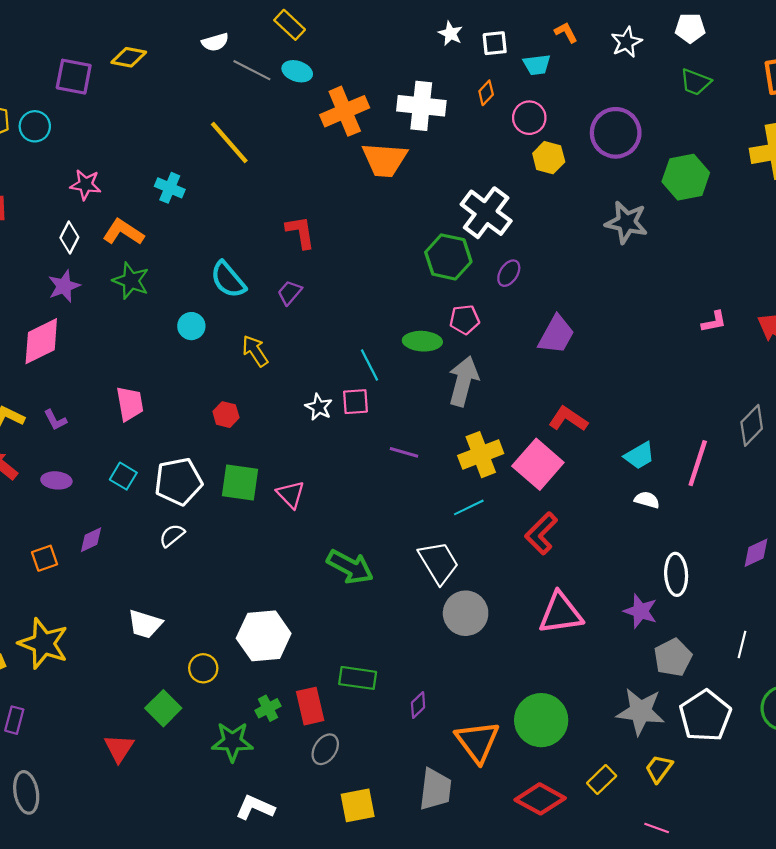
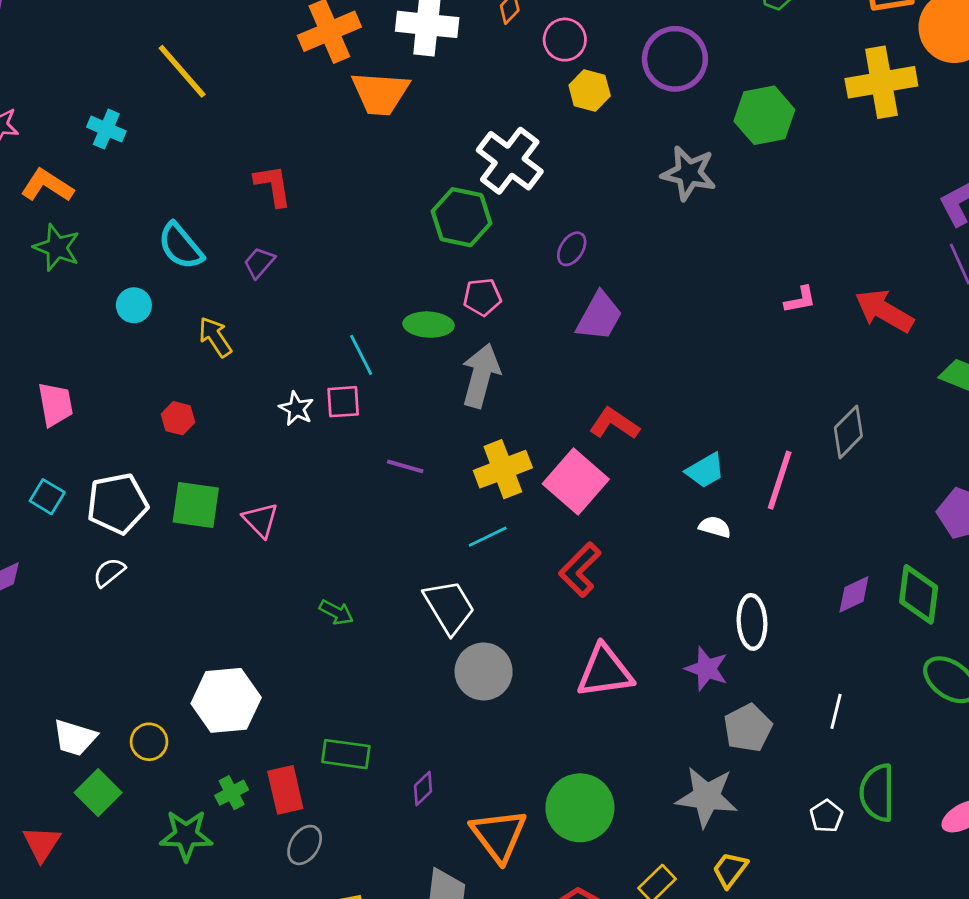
purple ellipse: (509, 273) -> (572, 249), moved
green arrow: (350, 567) -> (336, 612), size x0.6
white trapezoid: (145, 624) -> (75, 738), moved
white pentagon: (705, 716) -> (826, 816), moved, size x0.5

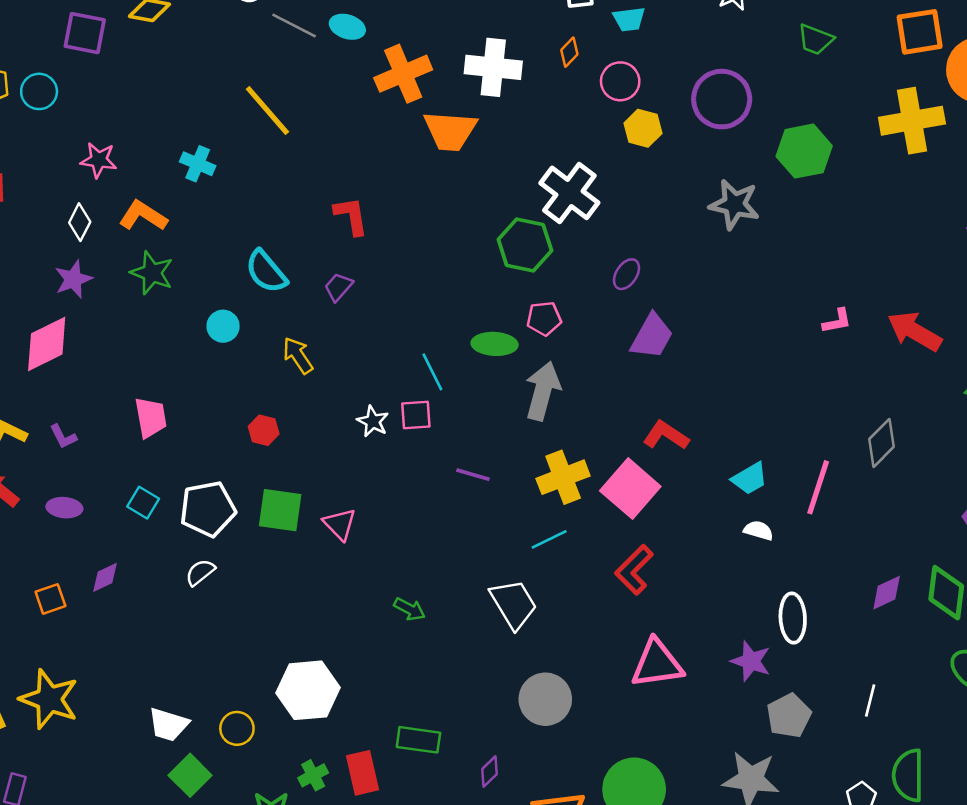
gray circle: (484, 671) -> (545, 699), moved

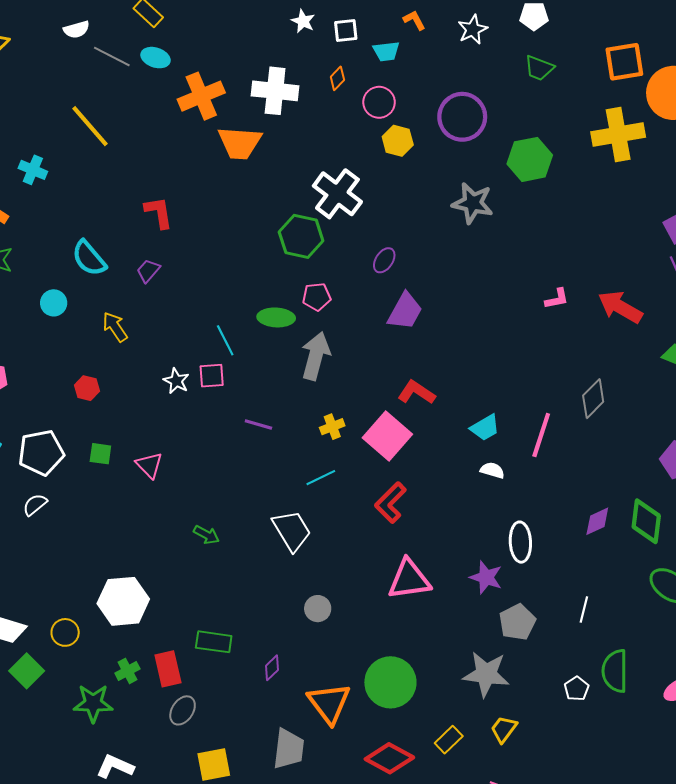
yellow cross: (563, 477) -> (332, 427), size x0.6
green square: (280, 510) -> (100, 454), size x0.6
gray circle: (545, 699) -> (318, 609), size x0.6

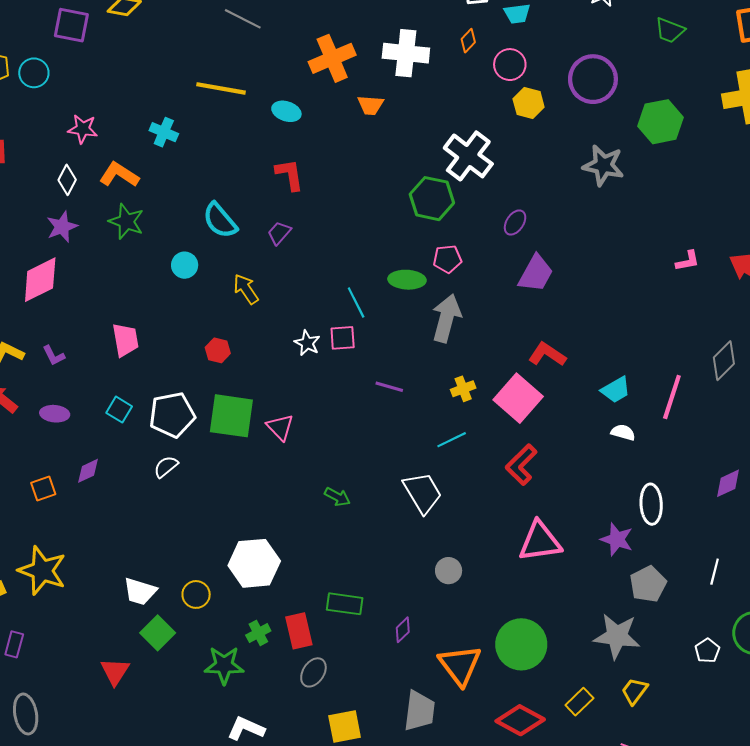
cyan ellipse: (156, 58) -> (286, 111), moved
yellow line: (90, 126) -> (221, 88), turned -39
orange trapezoid: (240, 143) -> (371, 105), size x0.6
green square: (100, 454) -> (231, 416), size x2.0

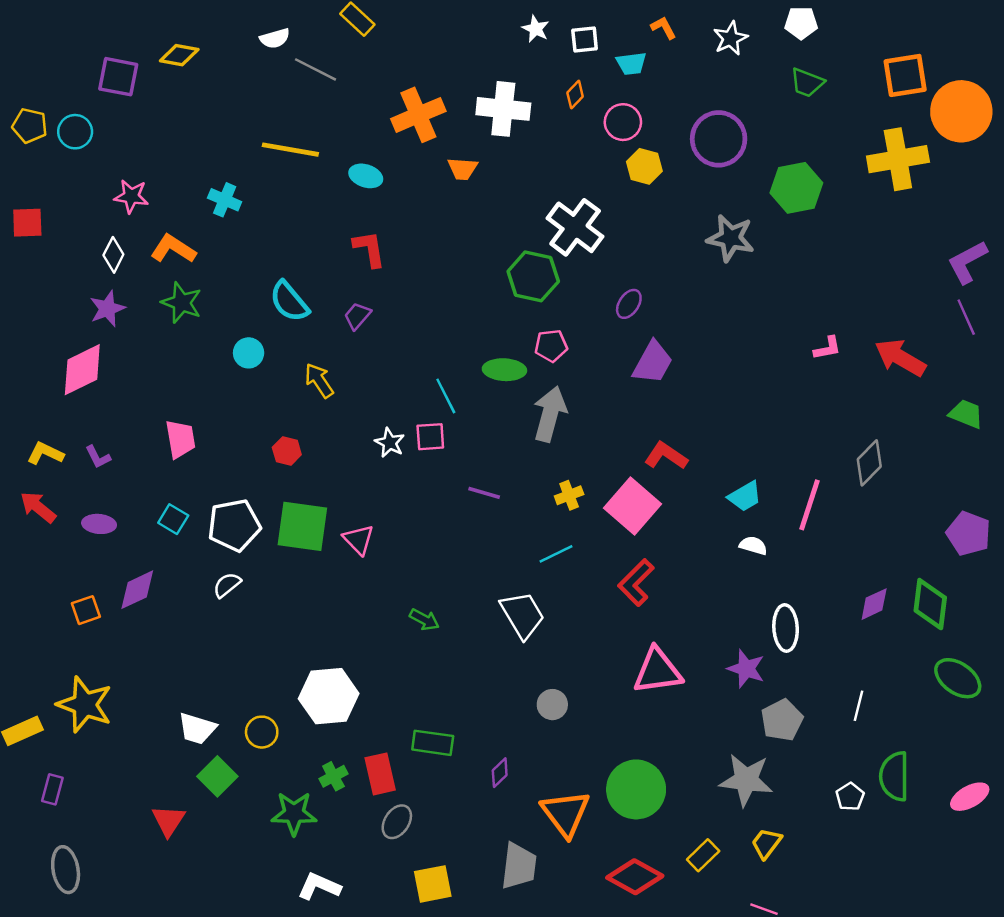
purple diamond: (88, 471) -> (137, 590), size x1.4

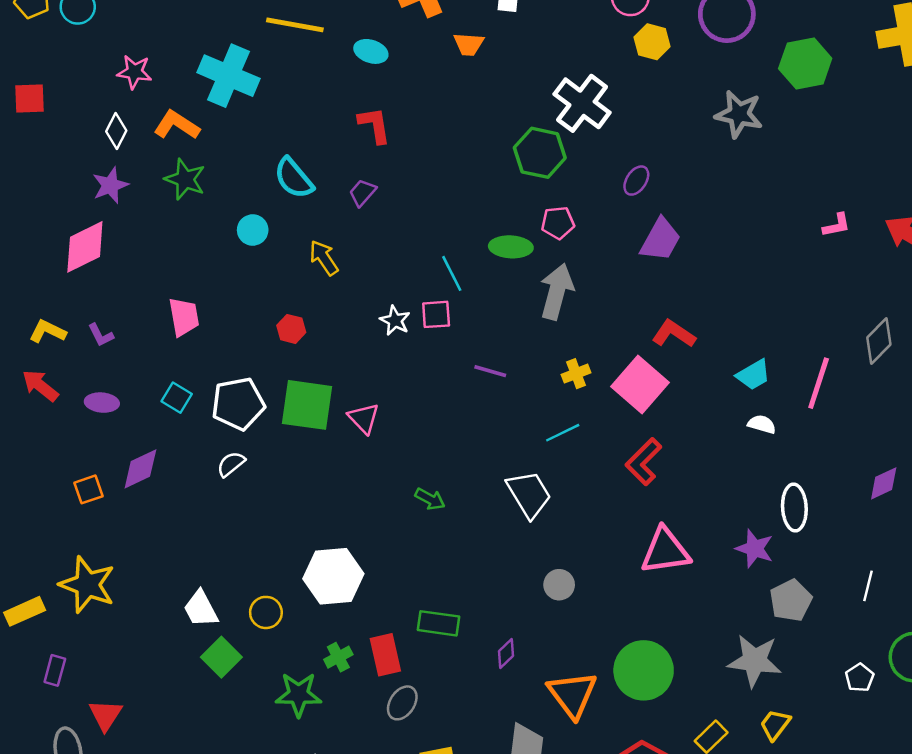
cyan cross: (225, 200) -> (229, 76), size x1.8
white trapezoid: (197, 728) -> (201, 609), turned 45
red triangle: (168, 821) -> (105, 715), moved

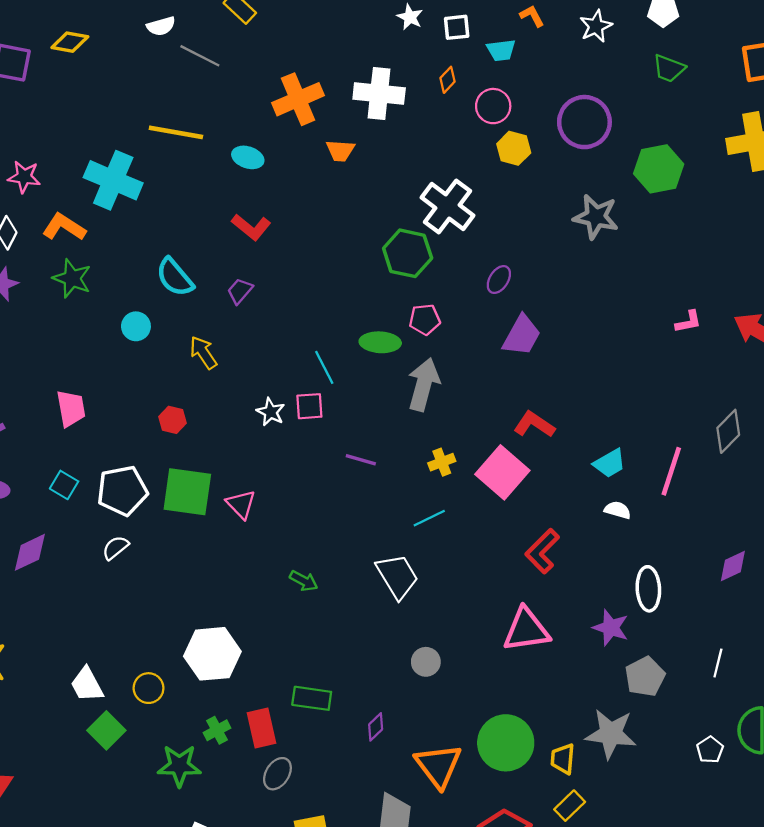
red L-shape: (375, 125) -> (251, 227), turned 138
red L-shape: (644, 462) -> (542, 551), moved
yellow trapezoid: (775, 725) -> (563, 759), moved, turned -32

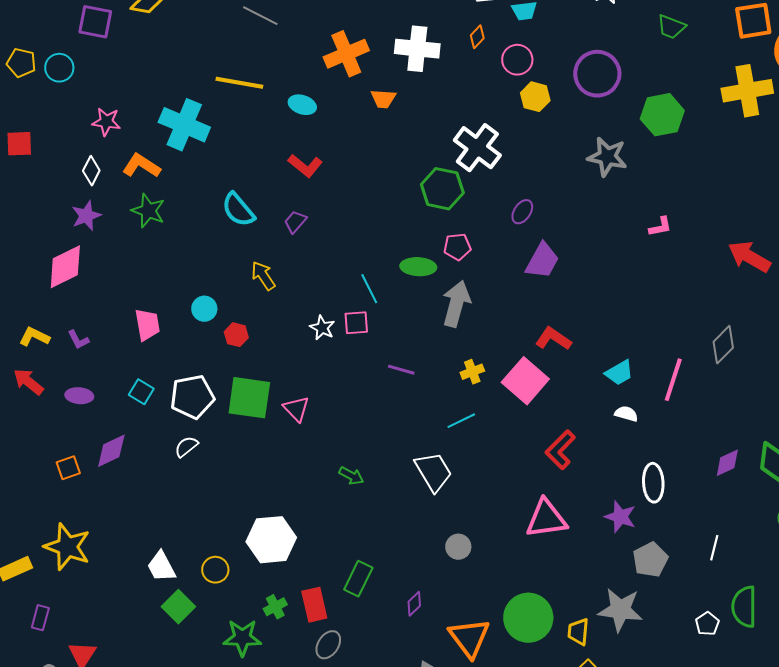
pink L-shape: (688, 322) -> (660, 227), moved
cyan circle: (136, 326) -> (204, 309), moved
green rectangle: (312, 698) -> (358, 579), turned -72

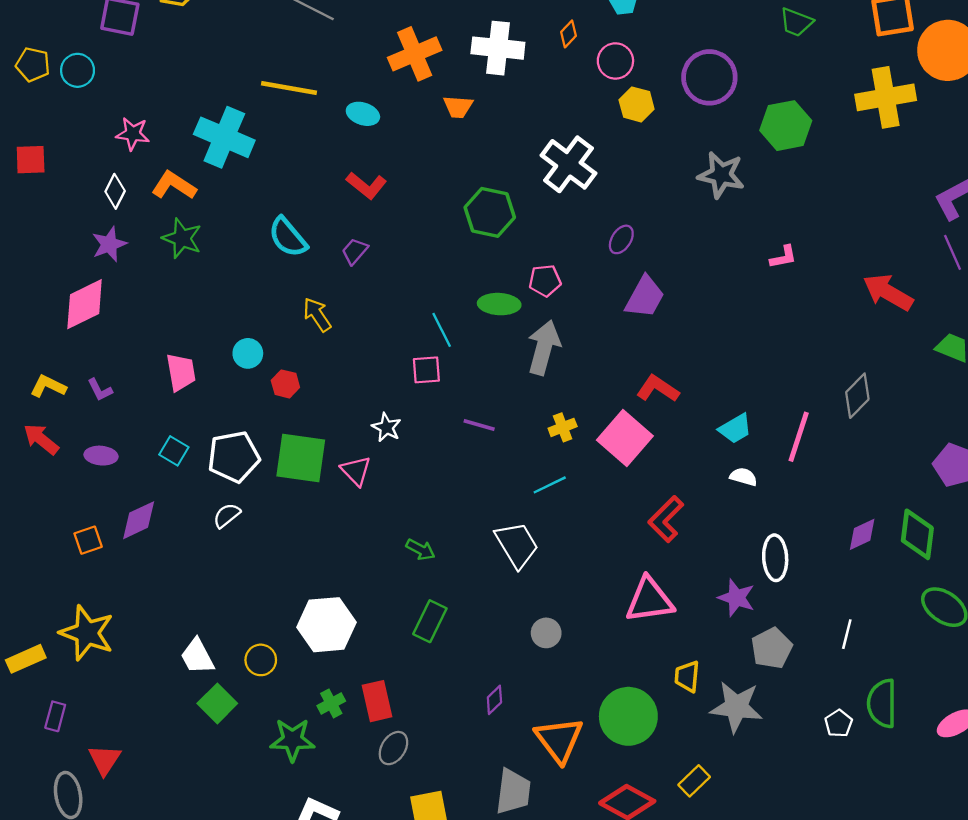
green hexagon: (442, 189) -> (490, 212), moved
white star: (322, 328) -> (386, 427), moved
green rectangle: (358, 579) -> (430, 621), moved
yellow trapezoid: (578, 632) -> (687, 676), moved

